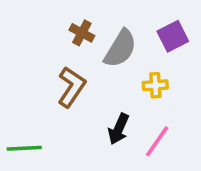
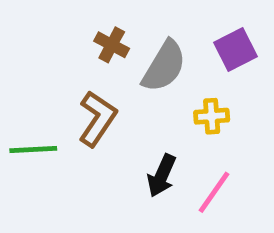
green line: (24, 148) -> (33, 150), moved

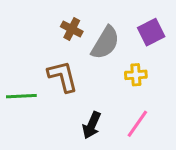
brown L-shape: (97, 119) -> (63, 76), turned -48
black arrow: (162, 176) -> (92, 125), moved

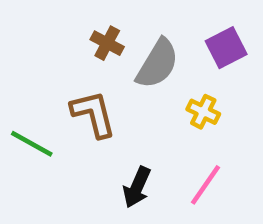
yellow cross: (136, 75) -> (203, 112), turned 30
green line: (21, 96) -> (32, 144), turned 32

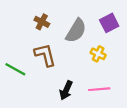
brown cross: (107, 43) -> (42, 22), moved
pink line: (205, 185) -> (99, 89), turned 50

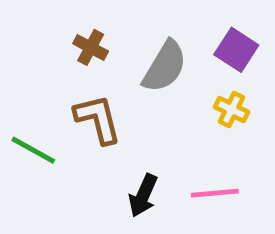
purple square: (109, 23) -> (236, 50), turned -30
yellow cross: (98, 54) -> (232, 110), moved

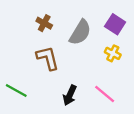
green line: (33, 150) -> (16, 91), moved
pink line: (215, 193) -> (105, 94), turned 45

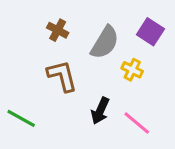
yellow cross: (113, 53) -> (132, 70), moved
black arrow: (70, 95) -> (100, 111), moved

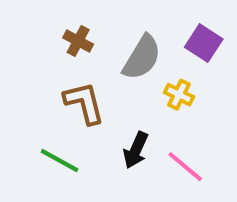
green line: (21, 118) -> (60, 160), moved

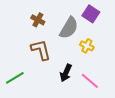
purple square: (204, 43) -> (91, 14), moved
green line: (60, 160) -> (15, 78), moved, turned -60

